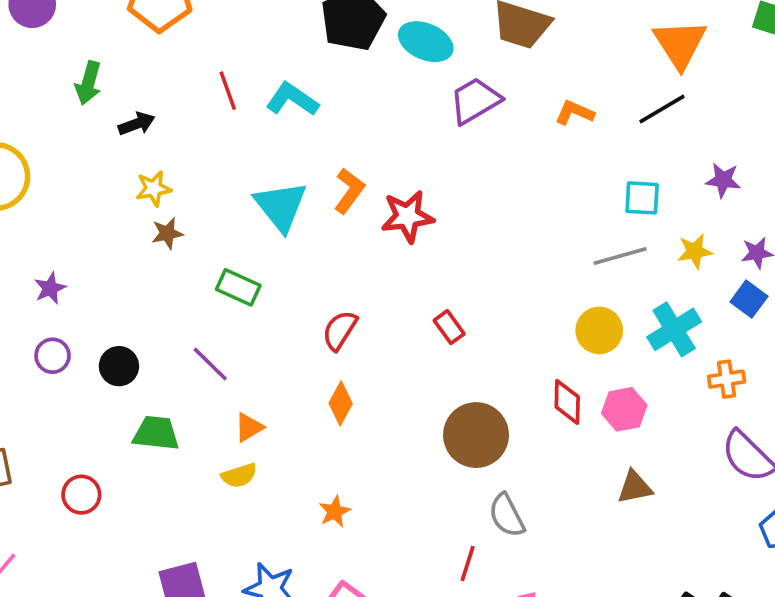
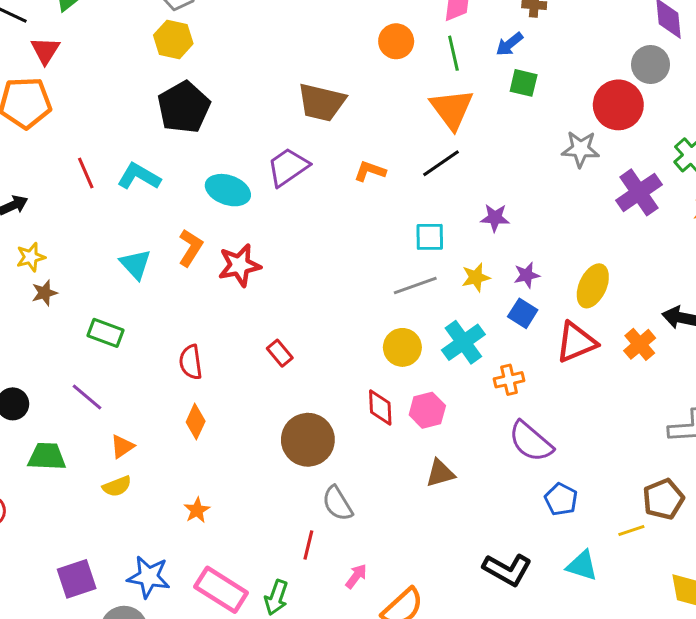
cyan ellipse: (426, 42) -> (228, 190), moved
cyan triangle: (281, 206) -> (135, 264), size x0.7
red semicircle: (340, 330) -> (191, 362), turned -36

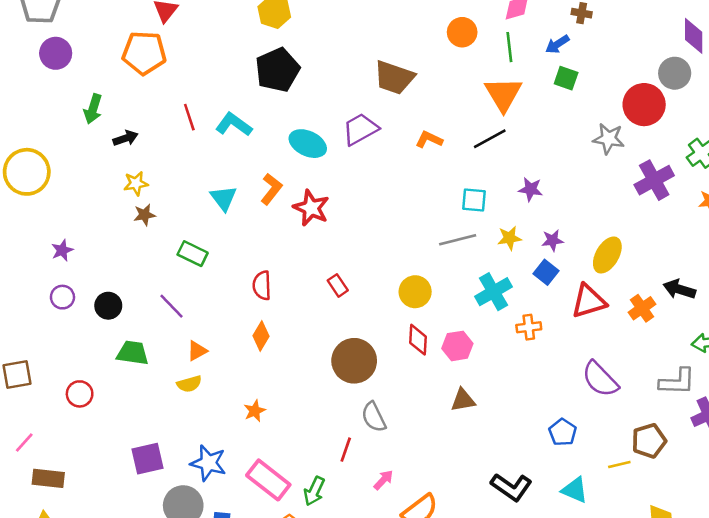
red star: (239, 265) -> (311, 208), turned 30
yellow circle: (402, 347) -> (415, 292), moved
purple semicircle: (531, 442) -> (600, 379), moved

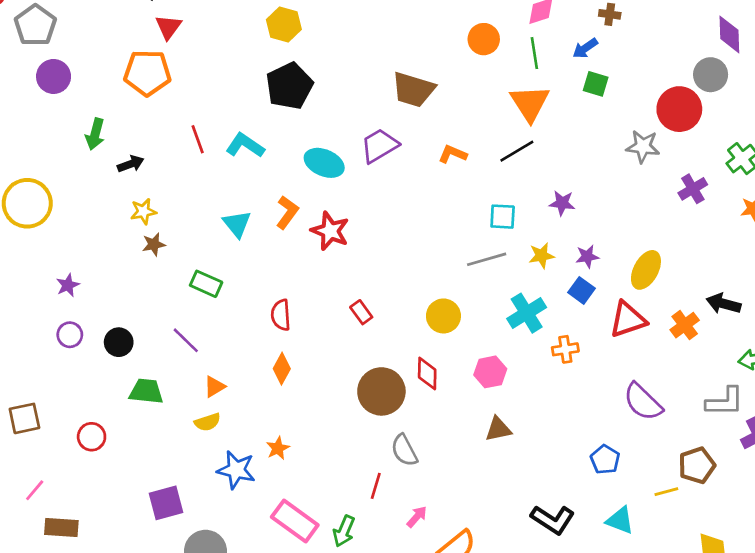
purple cross: (654, 180) -> (693, 189), size x0.7
red diamond: (418, 340) -> (427, 374), moved
blue star: (208, 463) -> (236, 470), moved

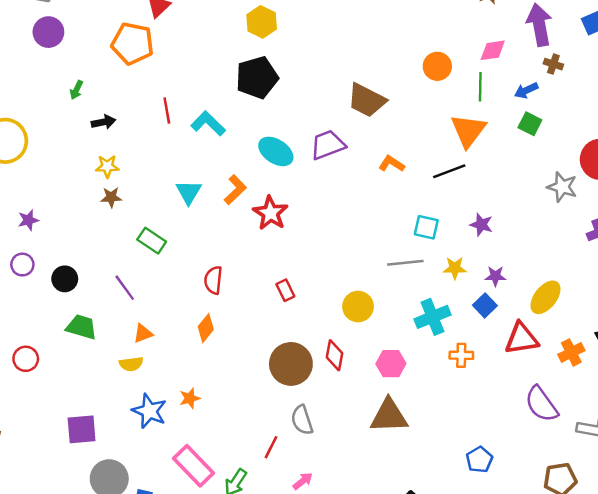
green arrow: (95, 134) -> (76, 90), size x0.7
purple semicircle: (643, 402) -> (541, 404), moved
brown triangle: (498, 429) -> (389, 416), size x1.6

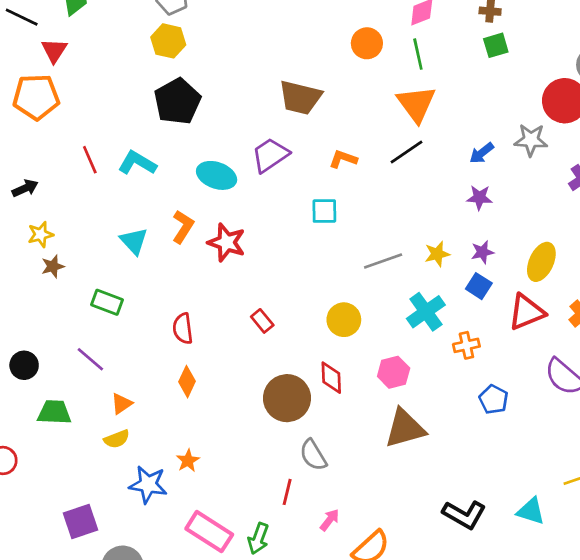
blue arrow: (526, 90) -> (482, 153), moved
green square: (530, 124) -> (496, 45), moved, turned -30
purple star: (481, 225) -> (479, 198), moved
cyan square: (426, 227) -> (324, 211), moved
blue pentagon: (479, 460) -> (494, 399), moved

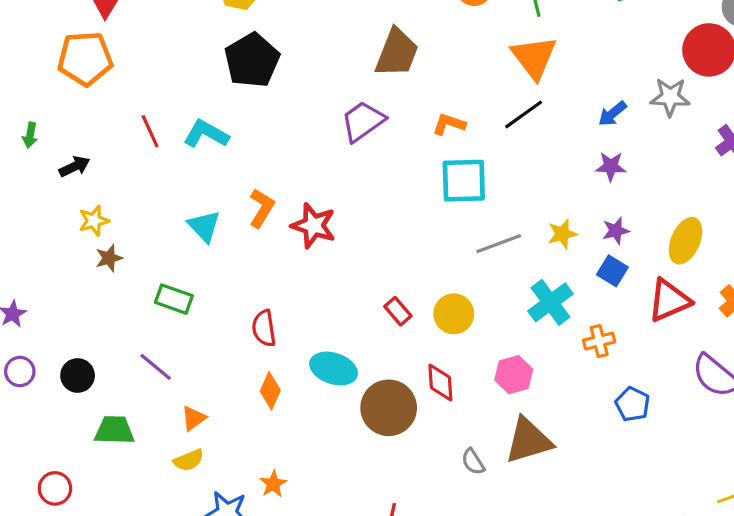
brown trapezoid: (300, 98) -> (397, 53), turned -81
cyan ellipse: (217, 175) -> (334, 369), moved
cyan square: (324, 211) -> (464, 181), moved, size x1.5
red rectangle: (262, 321) -> (398, 311), moved
gray semicircle: (313, 455) -> (473, 462), moved, size x0.7

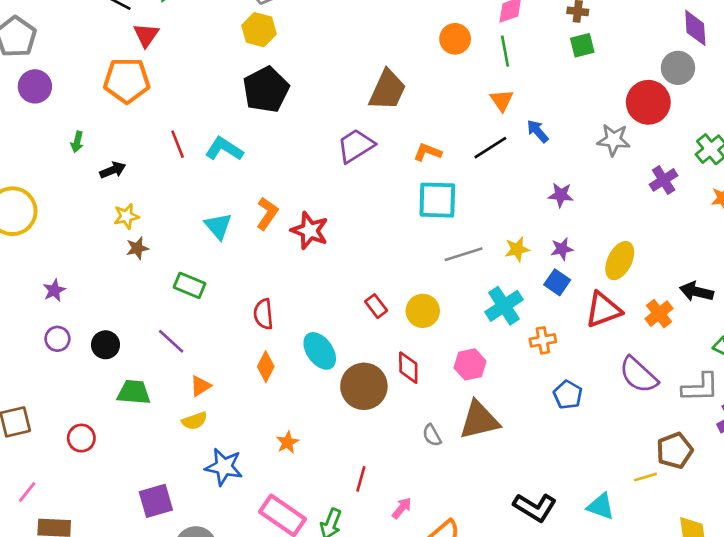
orange triangle: (534, 57) -> (502, 100), size x0.6
blue arrow: (612, 114) -> (538, 131), moved, turned 85
cyan ellipse: (334, 369) -> (320, 351), turned 33
orange star: (273, 484) -> (287, 442), moved

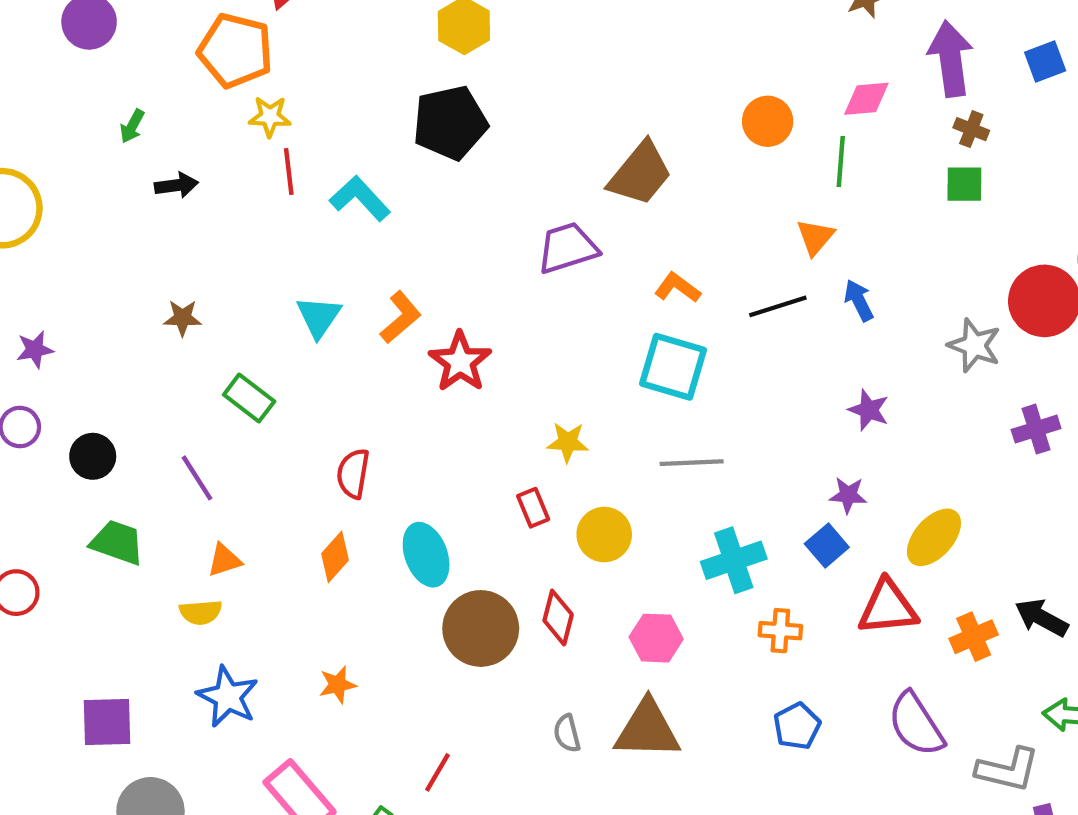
yellow star: (126, 216) -> (270, 117), moved
yellow star: (517, 249) -> (568, 442), moved

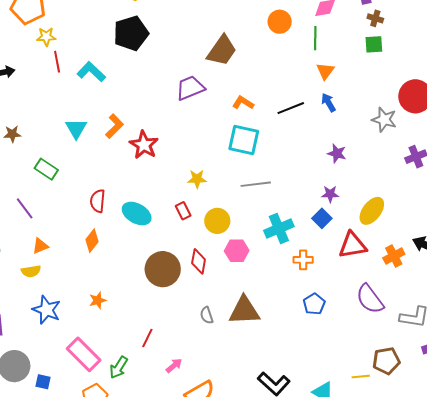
orange triangle: (815, 237) -> (325, 71), moved
cyan ellipse: (426, 555) -> (137, 214), moved, turned -36
pink hexagon: (656, 638) -> (237, 251), moved

